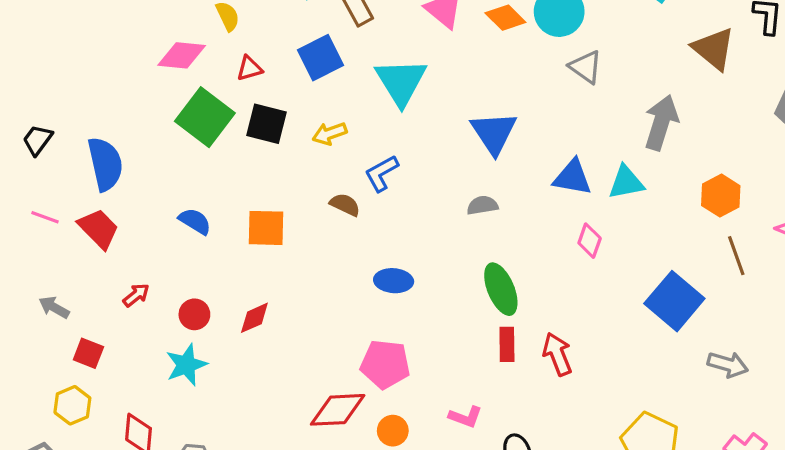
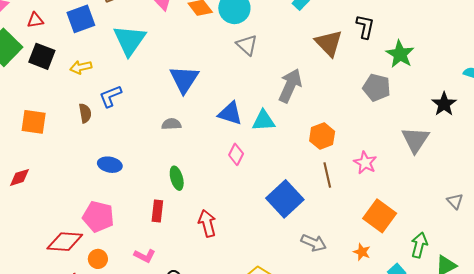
brown semicircle: (345, 205) -> (85, 113), turned 48
green ellipse: (501, 289) -> (177, 178), size x0.7
red rectangle: (507, 344) -> (157, 211), moved

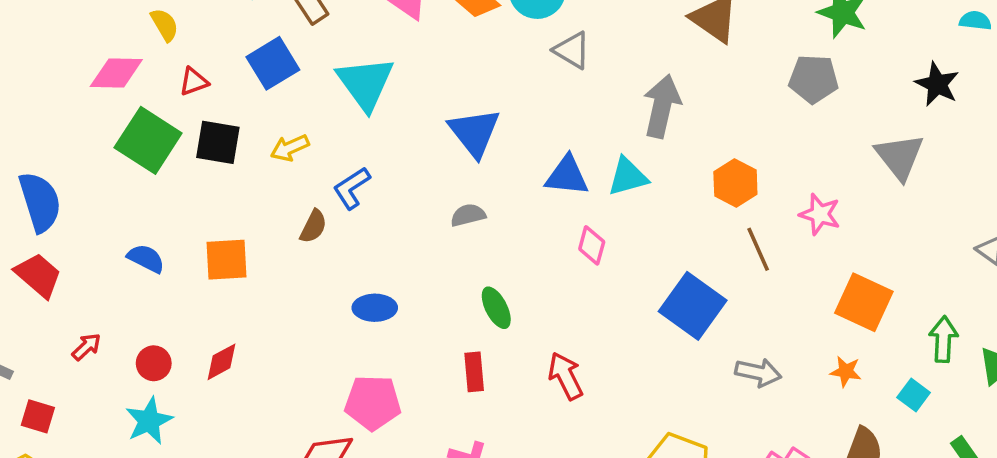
brown semicircle: (85, 113) -> (313, 226), turned 48

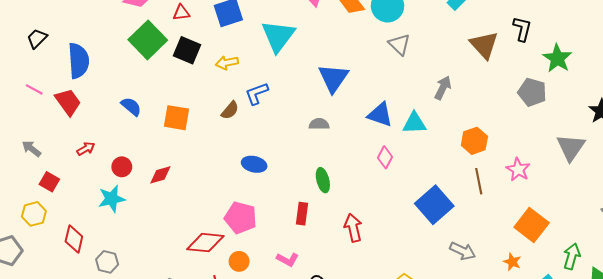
gray arrow: (662, 106) -> (443, 88), size x0.7

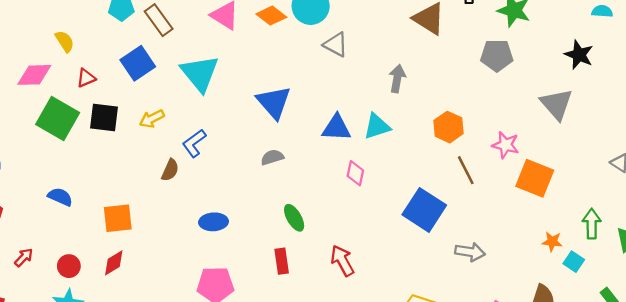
orange square: (177, 118) -> (118, 218), moved
orange square: (532, 225) -> (535, 178), moved
orange star: (512, 262) -> (552, 242), moved

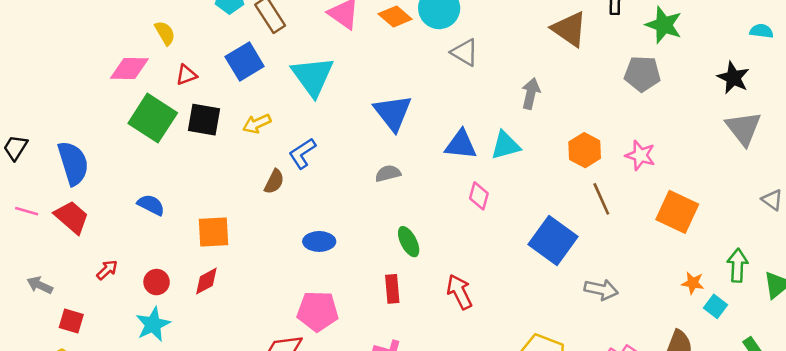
gray triangle: (556, 104) -> (743, 128), moved
pink star: (506, 145) -> (640, 155), moved

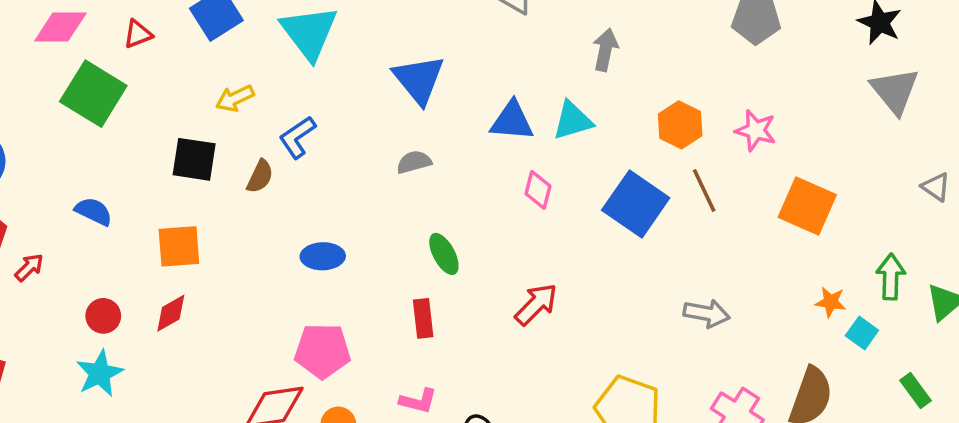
black square: (204, 120) -> (194, 159), moved
blue square: (553, 240) -> (636, 204), moved
red arrow: (107, 270) -> (29, 267), moved
red arrow: (459, 292) -> (536, 304), moved, turned 72

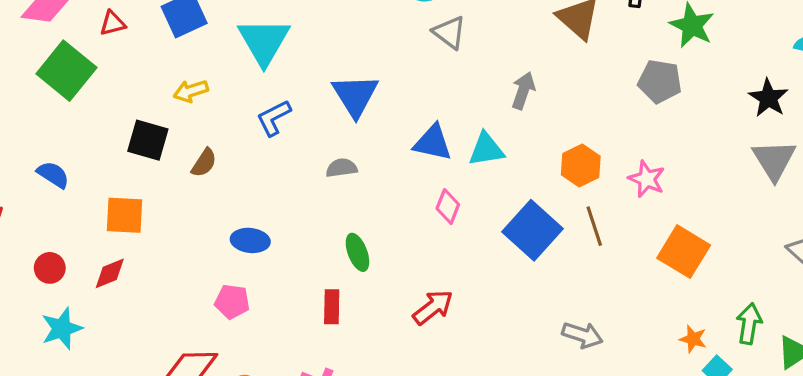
blue L-shape: (297, 137) -> (274, 118), moved
pink pentagon: (323, 351) -> (232, 302), moved, size x0.7
cyan star: (100, 373) -> (62, 329), moved

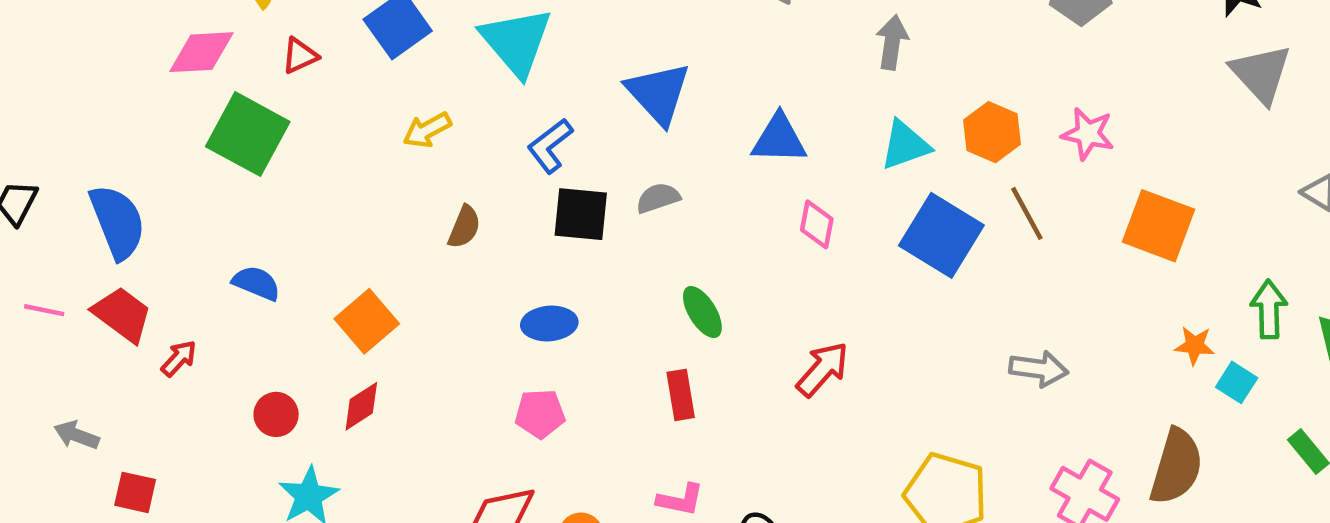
black square: (148, 140) -> (581, 214), moved
cyan triangle: (486, 149) -> (905, 145), moved
orange square: (125, 215) -> (367, 321), turned -33

